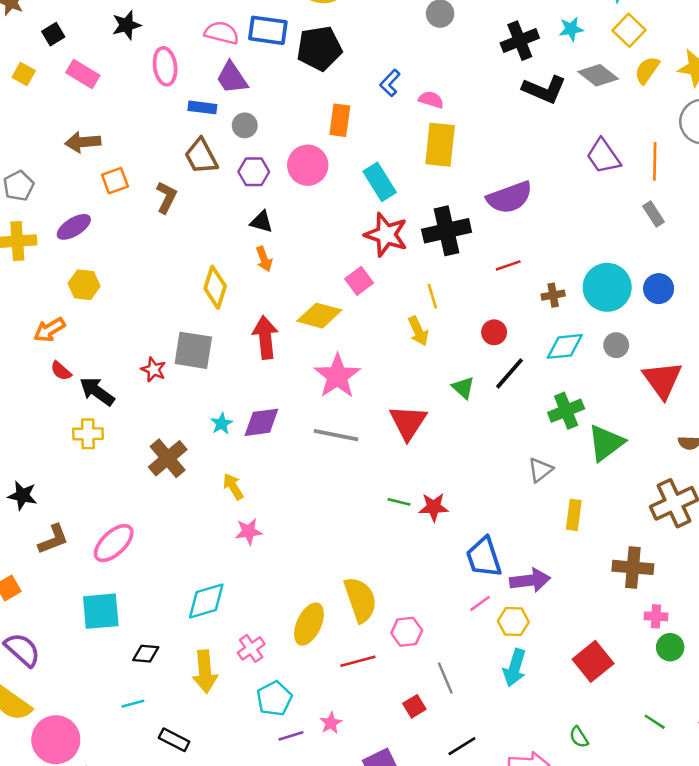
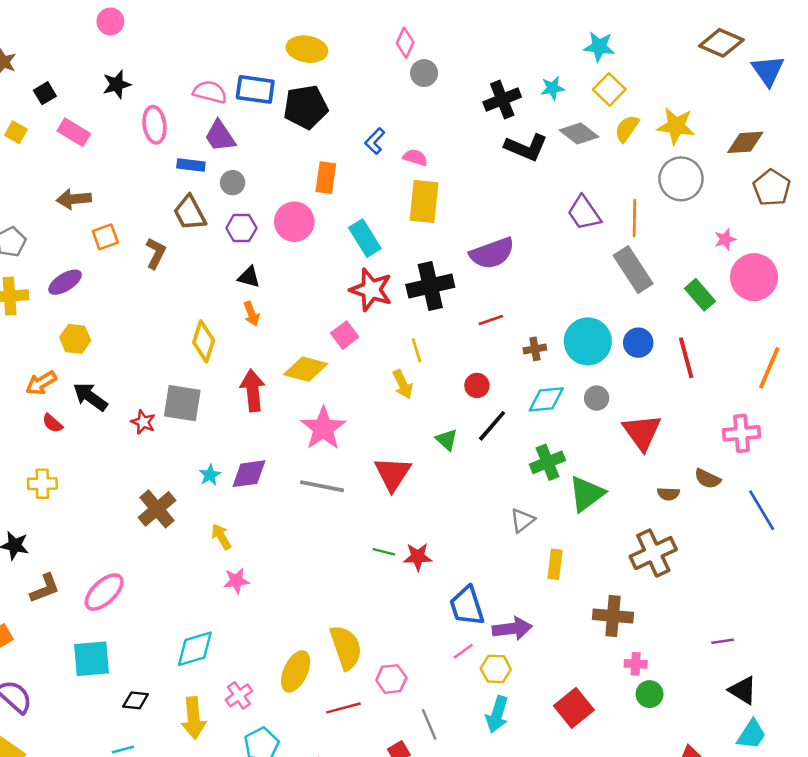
gray rectangle: (653, 214) -> (633, 270), size x1.8
black arrow: (97, 391) -> (90, 397), moved
yellow cross: (88, 434) -> (42, 484), moved

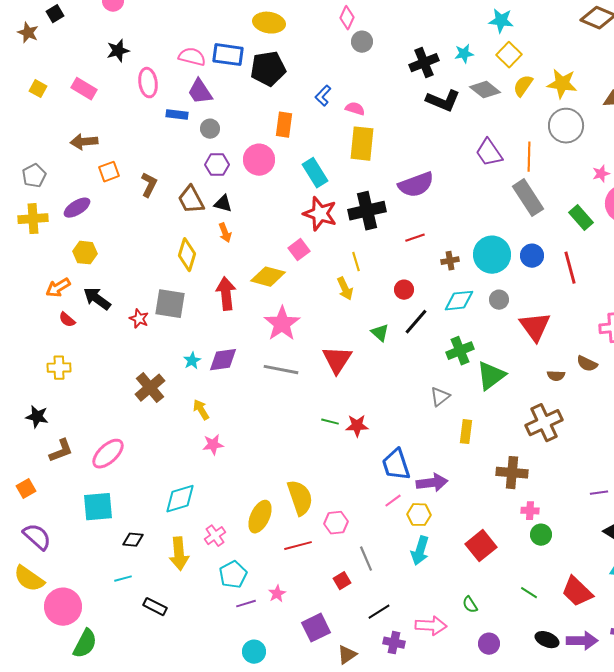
black square: (45, 93) -> (55, 14), moved
brown trapezoid: (190, 213) -> (191, 200), moved

